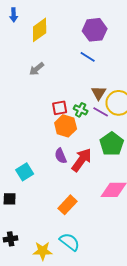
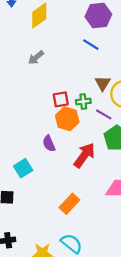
green cross: (81, 110) -> (83, 102), turned -32
purple line: (101, 112) -> (104, 114), moved
purple semicircle: (61, 156) -> (49, 143), moved

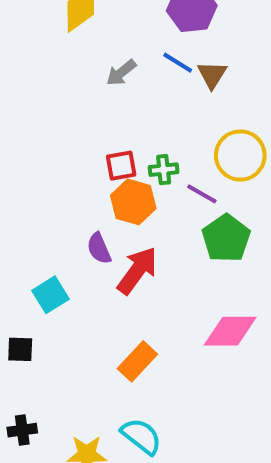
gray arrow: (36, 57) -> (121, 73), moved
brown triangle: (103, 83) -> (212, 75), moved
red arrow: (84, 155) -> (137, 271), moved

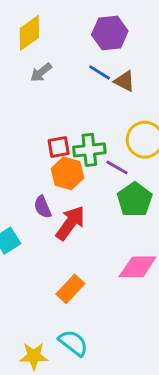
gray arrow: (121, 73) -> (41, 72), moved
brown triangle: (212, 75) -> (124, 81), turned -35
green cross: (164, 170) -> (89, 150), size x1.5

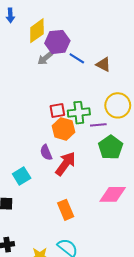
purple hexagon: (110, 33) -> (57, 42), moved
blue line: (100, 72) -> (77, 58), moved
purple line: (117, 167) -> (98, 125), turned -35
orange rectangle: (70, 289) -> (66, 210), turned -66

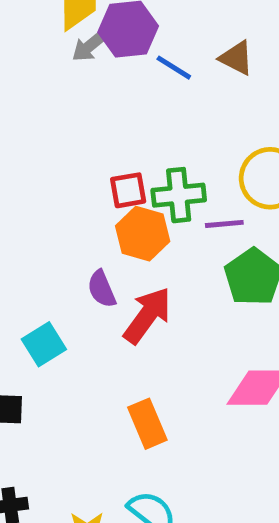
gray arrow: (45, 58) -> (90, 46), moved
brown triangle: (103, 64) -> (236, 58), moved

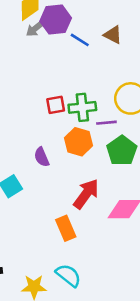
orange hexagon: (143, 234) -> (78, 142), moved
red arrow: (147, 315) -> (86, 194), moved

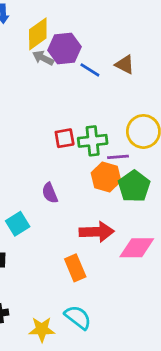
gray arrow: (35, 29) -> (43, 58), turned 66
orange hexagon: (78, 142) -> (106, 177), moved
red arrow: (86, 194) -> (97, 232), turned 52

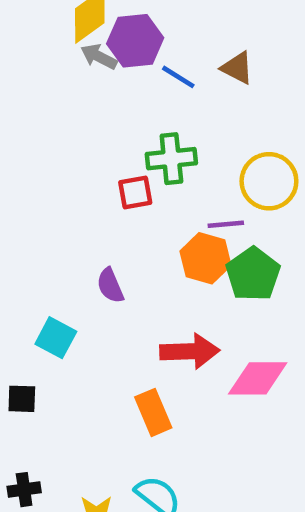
green cross: (93, 141) -> (171, 159), moved
cyan square: (18, 224) -> (56, 338), turned -30

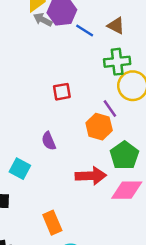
green cross: (171, 159) -> (117, 62), moved
purple line: (226, 224) -> (110, 109), turned 60
green pentagon: (253, 274) -> (124, 155), moved
orange rectangle: (153, 412) -> (52, 223), moved

